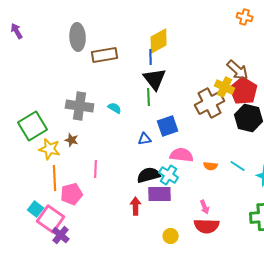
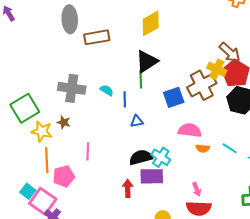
blue line: (151, 57) -> (125, 99), moved
black triangle: (155, 79) -> (147, 61), turned 35
blue square: (168, 126) -> (174, 97), moved
pink semicircle: (182, 155) -> (190, 130), moved

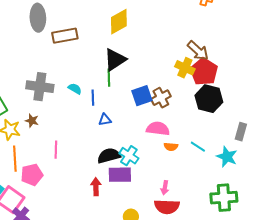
brown cross: (202, 85) -> (161, 98), moved, size x0.7
pink arrow: (197, 189) -> (165, 188), turned 32

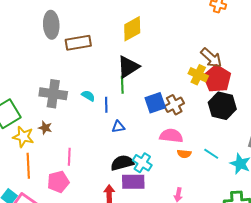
pink pentagon: (32, 175) -> (58, 182), moved

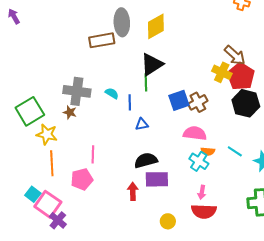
gray ellipse: (51, 25) -> (122, 22), moved
brown star: (45, 128) -> (70, 112), moved
cyan cross: (142, 163) -> (199, 161), moved

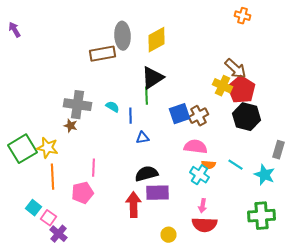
green square: (30, 111) -> (22, 149), moved
red arrow: (133, 191) -> (134, 205), size x1.4
pink square: (48, 204) -> (48, 218), size x0.6

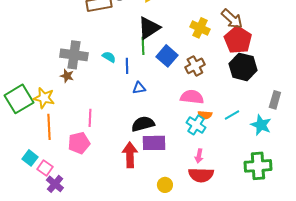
yellow cross: (222, 86) -> (200, 28), moved
blue square: (180, 114) -> (167, 56), moved, turned -30
cyan line: (236, 165) -> (232, 115), turned -63

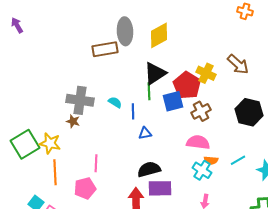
red pentagon: (238, 40) -> (187, 85), moved
blue square: (167, 56) -> (173, 101), turned 35

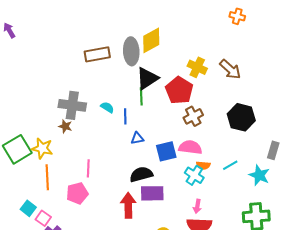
gray ellipse: (125, 31) -> (131, 51), moved
yellow cross: (206, 73) -> (197, 67), moved
blue square: (173, 101) -> (166, 151), moved

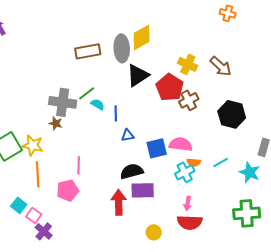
green line: (141, 96) -> (87, 93), moved, turned 54
brown cross: (193, 116) -> (189, 100), moved
cyan cross: (194, 175) -> (185, 172), turned 30

